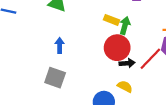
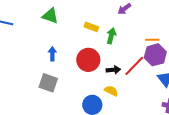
yellow rectangle: (112, 20) -> (91, 27), moved
red circle: (117, 48) -> (88, 60), moved

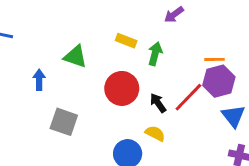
green triangle: (50, 16) -> (75, 57), moved
blue arrow: (52, 54) -> (39, 80), moved
black arrow: (113, 70) -> (158, 103), turned -120

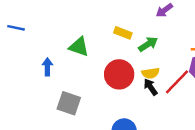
green arrow: (155, 54) -> (148, 44), turned 42
yellow semicircle: (155, 133) -> (151, 73), moved, turned 144

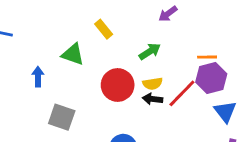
yellow rectangle: (123, 33) -> (104, 29), moved, turned 30
black arrow: (151, 87) -> (153, 99), turned -48

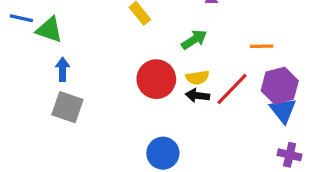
green triangle: (73, 54) -> (49, 30), moved
purple hexagon: (211, 78) -> (280, 86), moved
gray square: (62, 117) -> (67, 107), moved

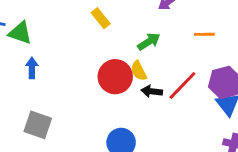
orange line: (262, 46) -> (204, 34), moved
yellow semicircle: (197, 77) -> (139, 71), moved, turned 72
gray square: (67, 107) -> (38, 125), moved

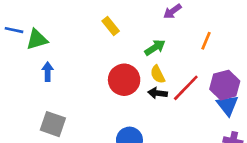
green triangle: (20, 33) -> (37, 39), turned -35
orange line: (204, 34) -> (206, 41), turned -66
yellow semicircle: (139, 71) -> (158, 74), moved

